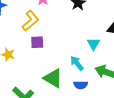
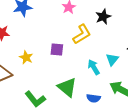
yellow L-shape: (30, 21) -> (82, 34), moved
cyan arrow: (77, 63) -> (94, 67), moved

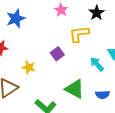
yellow L-shape: (82, 34) -> (79, 34), turned -145
purple square: (57, 50) -> (57, 54), turned -32

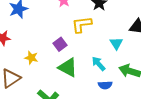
cyan arrow: (97, 64) -> (99, 64), moved
green triangle: (75, 89) -> (68, 67), moved

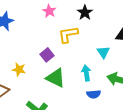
cyan arrow: (99, 64) -> (86, 73), turned 35

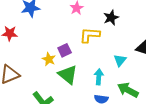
yellow star: (19, 69) -> (49, 59), moved

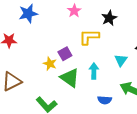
cyan arrow: (99, 77) -> (94, 71), moved

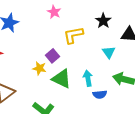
black star: (109, 18) -> (103, 21), moved
cyan arrow: (94, 71) -> (88, 78), moved

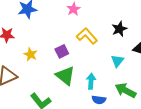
yellow L-shape: (73, 35) -> (87, 36), turned 45
yellow star: (39, 68) -> (31, 54), moved

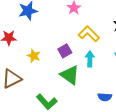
cyan arrow: (91, 81) -> (90, 59), moved

